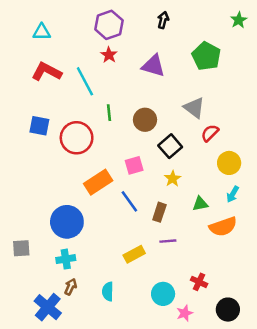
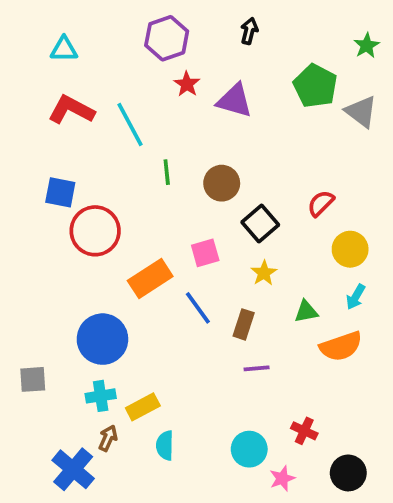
green star: (239, 20) -> (367, 46), moved
red star: (109, 55) -> (187, 84), moved
gray triangle: (194, 108) -> (361, 112), moved
red circle: (77, 138) -> (95, 231), moved
yellow rectangle: (134, 254) -> (143, 407), moved

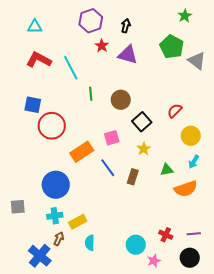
black arrow: (249, 31) -> (126, 26), moved
green star: (367, 46) -> (185, 16), moved
purple line: (257, 368) -> (194, 234), moved

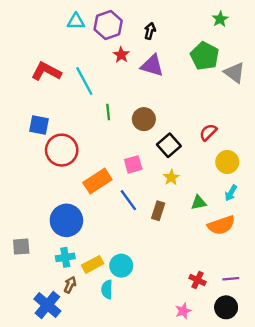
cyan triangle: (35, 27) -> (76, 21), moved
cyan circle: (136, 245) -> (121, 266), moved

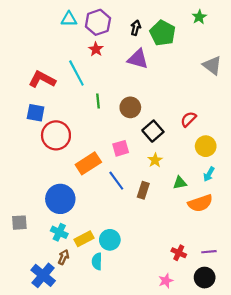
red star: (121, 55) -> (96, 49), moved
green pentagon: (205, 56) -> (163, 33), moved
red L-shape: (46, 71) -> (42, 79), moved
cyan cross: (65, 257) -> (59, 232), turned 35

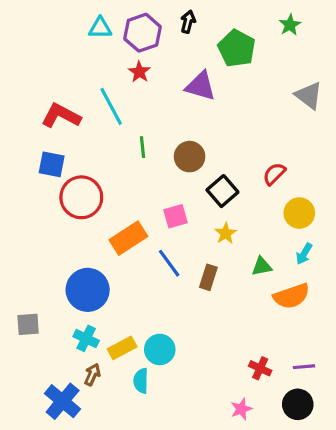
black arrow: (136, 28) -> (188, 22), moved

